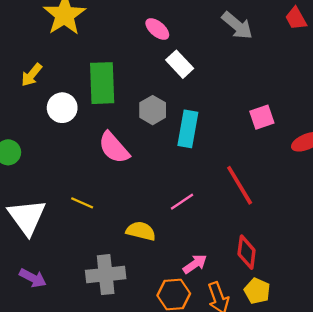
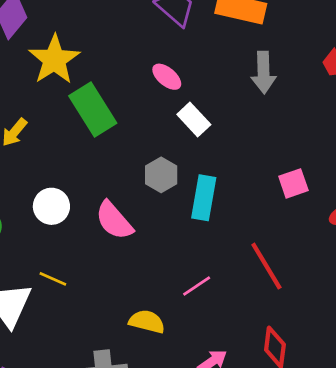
gray arrow: (237, 25) -> (264, 72), turned 48
green rectangle: (102, 83) -> (93, 109), moved, turned -30
white circle: (62, 108) -> (51, 206), moved
yellow line: (82, 203) -> (53, 279), moved

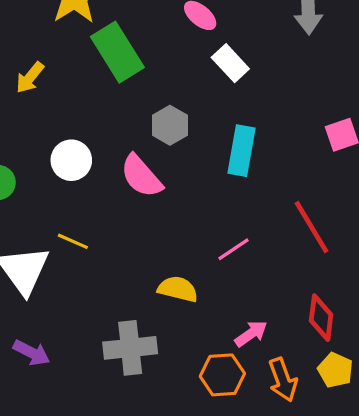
gray hexagon: (161, 175) -> (170, 125), moved

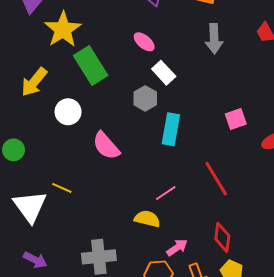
yellow arrow: (30, 77) -> (34, 82), size x1.4
gray hexagon: (170, 125) -> (145, 98), moved
white circle: (71, 160) -> (68, 112), moved
yellow semicircle: (178, 289) -> (147, 219), moved

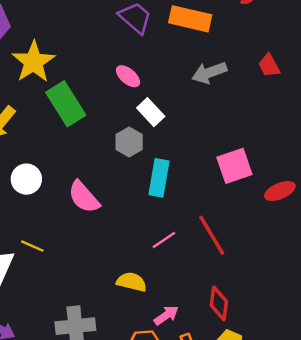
gray arrow: (214, 39) -> (209, 73), turned 72
white circle: (68, 112) -> (26, 179), moved
pink square: (236, 119) -> (234, 166), size x1.4
pink line: (166, 193) -> (164, 240), moved

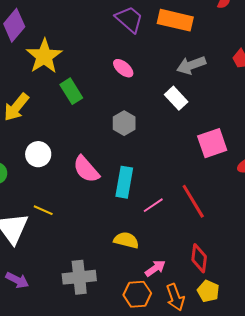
green rectangle: (66, 104) -> (71, 91), size x0.7
white rectangle: (151, 112) -> (176, 98), moved
cyan rectangle: (159, 178) -> (124, 182), moved

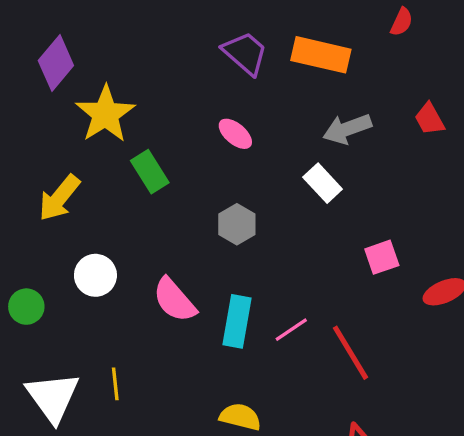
pink square: (212, 143) -> (382, 257), size x0.7
pink line: (153, 205) -> (291, 330), moved
yellow line: (43, 210) -> (115, 384), moved, turned 60

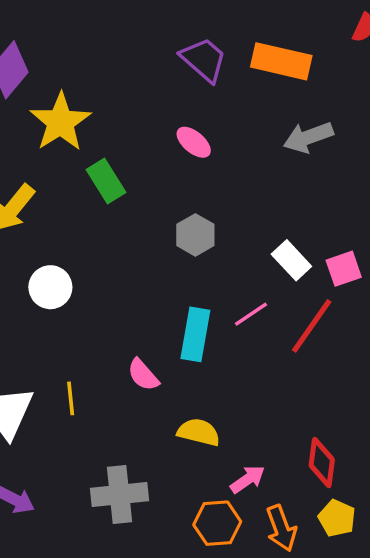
white rectangle: (323, 183) -> (291, 260), moved
pink semicircle: (174, 300) -> (143, 375), moved, size x0.7
pink line: (291, 330) -> (251, 314), moved
red line: (351, 353) -> (312, 326), moved, turned 66

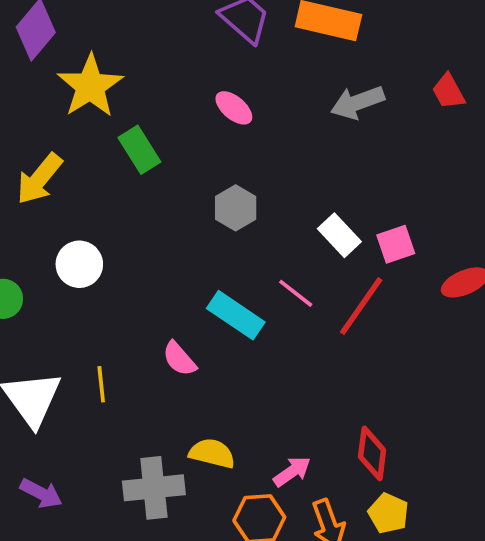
pink line: (251, 314) -> (296, 293), turned 72
cyan rectangle: (195, 334) -> (236, 315), turned -66
yellow semicircle: (199, 432) -> (212, 453), moved

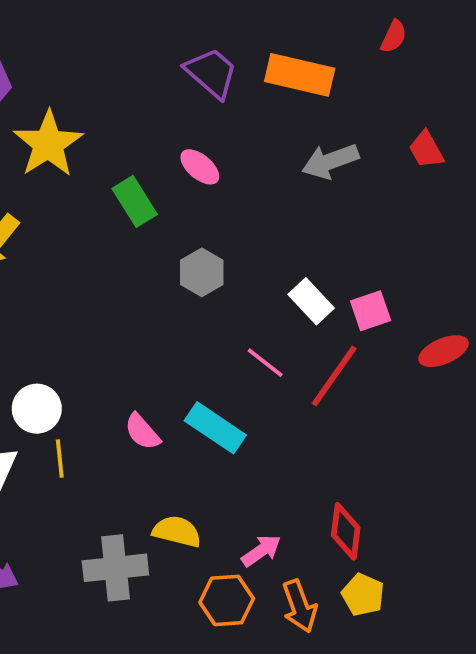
green rectangle: (139, 150) -> (135, 201), moved
white circle: (79, 264) -> (37, 409), moved
cyan rectangle: (236, 315) -> (215, 428), moved

